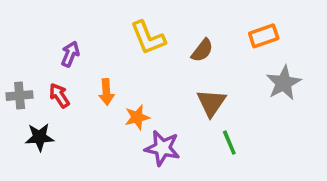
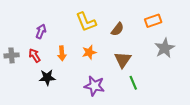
orange star: (137, 117) -> (89, 52), moved
black star: (39, 137) -> (47, 77), moved

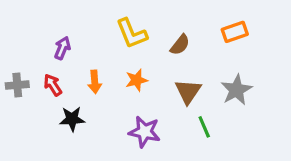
gray star: (165, 48) -> (236, 90), moved

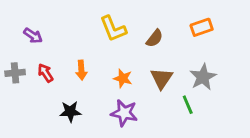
purple arrow: (62, 48) -> (33, 36), moved, turned 102
orange star: (136, 80) -> (123, 78), moved, turned 30
black star: (72, 119) -> (70, 112), moved
green line: (204, 127) -> (188, 105), moved

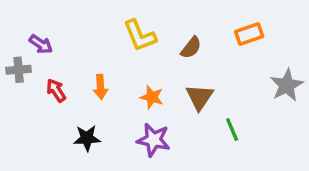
gray cross: (15, 73) -> (19, 70), moved
gray star: (203, 77) -> (287, 85), moved

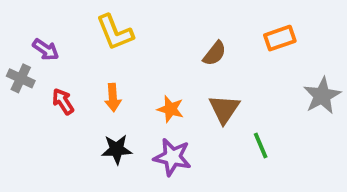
yellow L-shape: (140, 36) -> (115, 32), moved
gray cross: (19, 70) -> (21, 78), turned 30
black star: (87, 138) -> (117, 149), moved

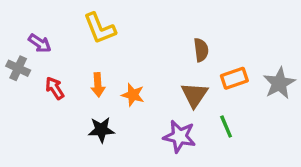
orange rectangle: (280, 38) -> (234, 78), moved
brown semicircle: (215, 53) -> (201, 50), moved, turned -45
orange star: (170, 109) -> (133, 95), moved
purple star: (172, 157) -> (179, 136), moved

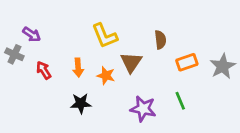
yellow L-shape: (100, 28) -> (105, 36), moved
brown triangle: (194, 95) -> (131, 62), moved

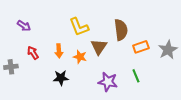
brown semicircle: (160, 40) -> (121, 30), size x1.5
gray cross: (14, 54) -> (11, 67), moved, turned -32

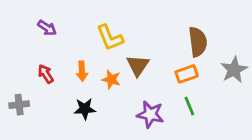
purple arrow: (24, 26) -> (47, 28), moved
brown semicircle: (121, 30) -> (198, 42), moved
orange rectangle: (141, 47) -> (187, 74), moved
gray cross: (11, 67) -> (19, 105), moved

